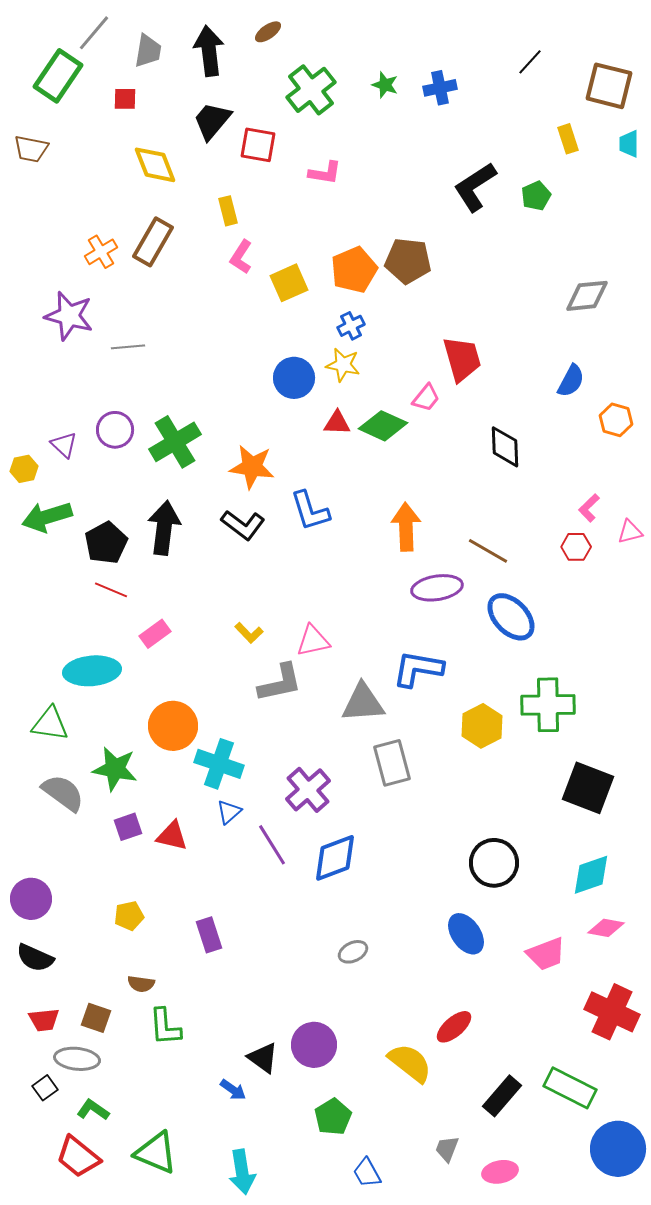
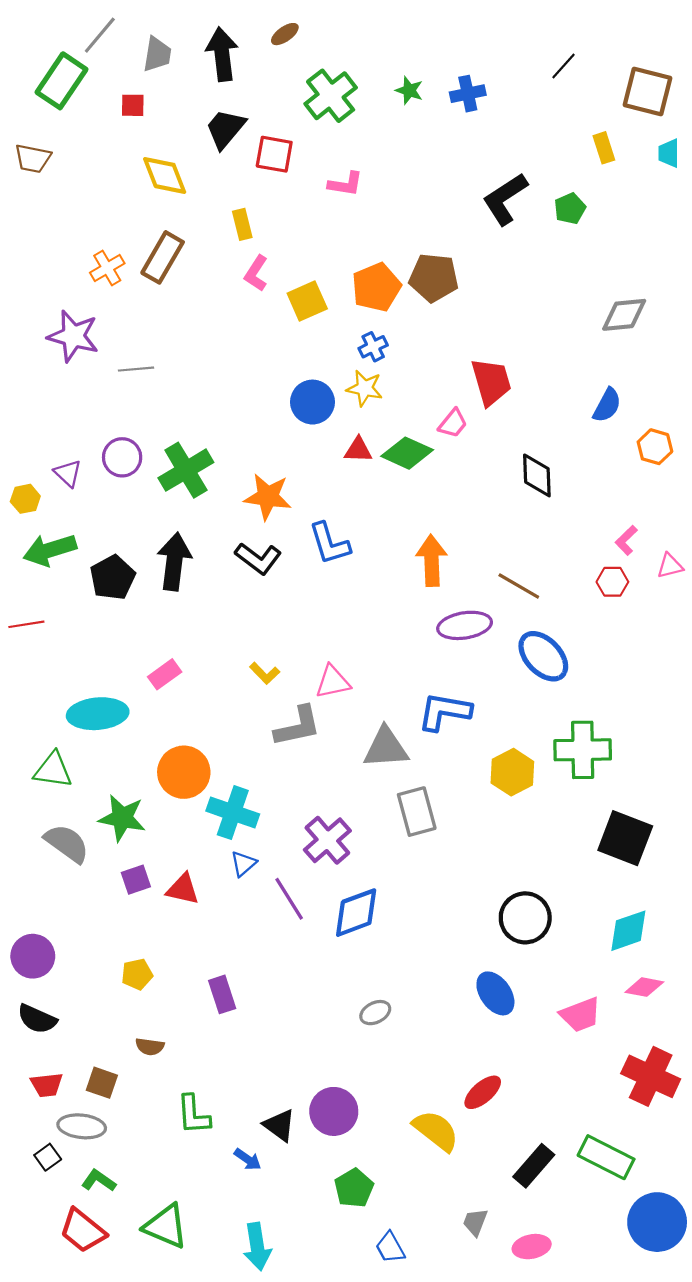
red line: (111, 590) -> (26, 624), moved, turned -32
green L-shape: (165, 1027) -> (193, 1115), moved

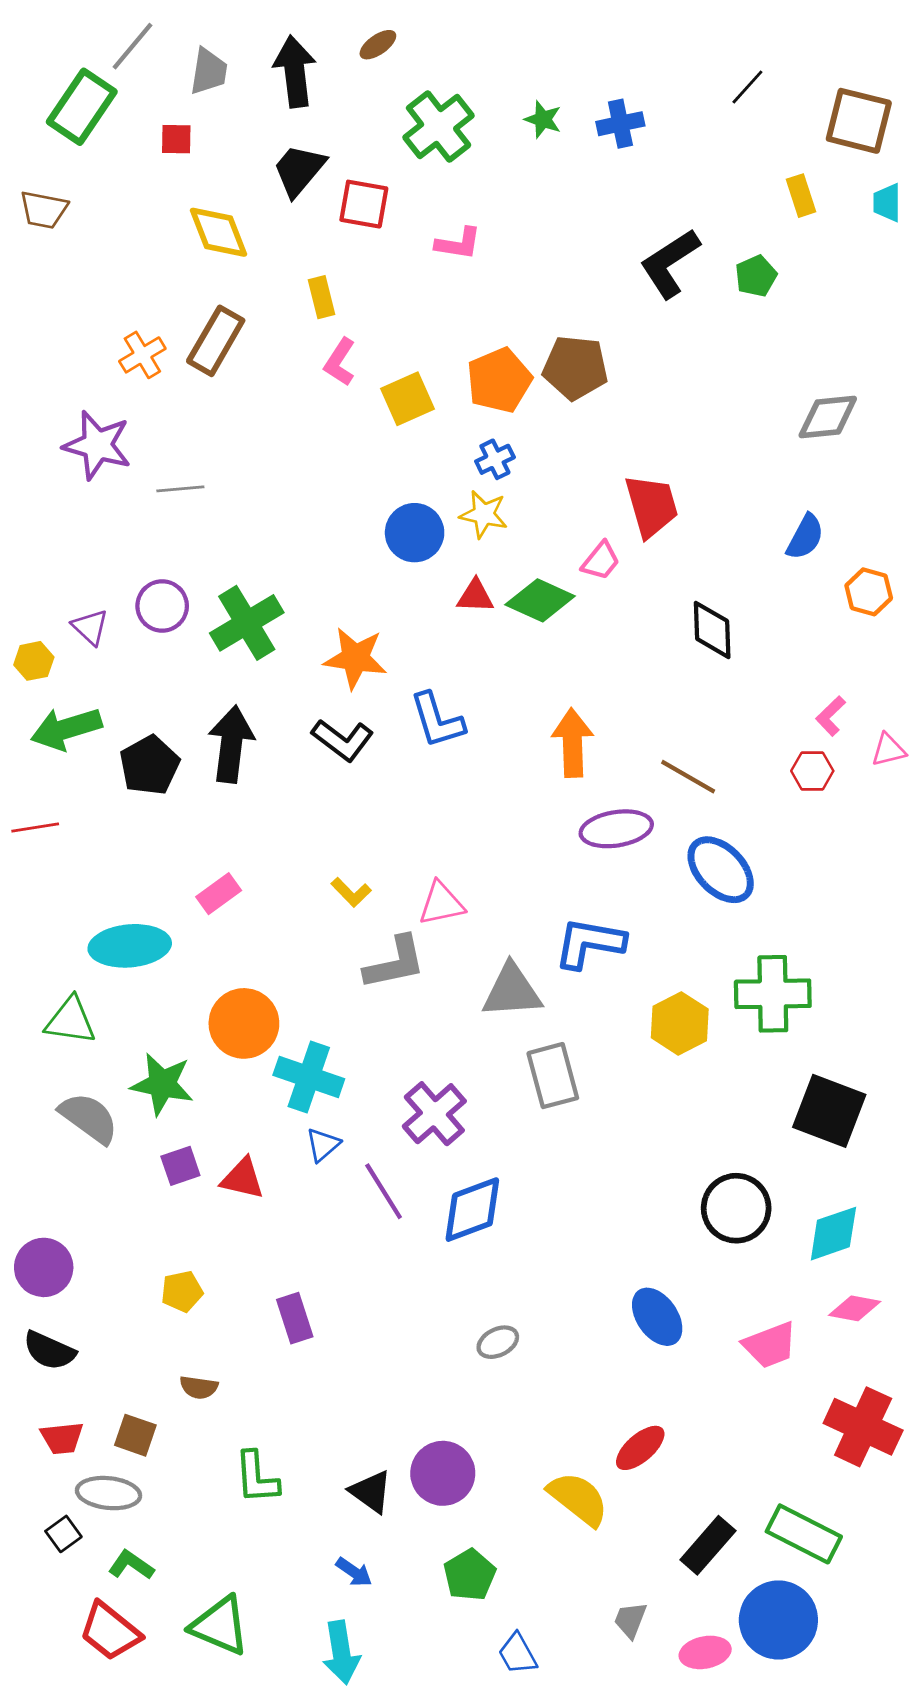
black circle: (525, 918) -> (736, 1208), moved
blue arrow: (248, 1159) -> (354, 1572), moved
blue circle: (657, 1222) -> (778, 1620), moved

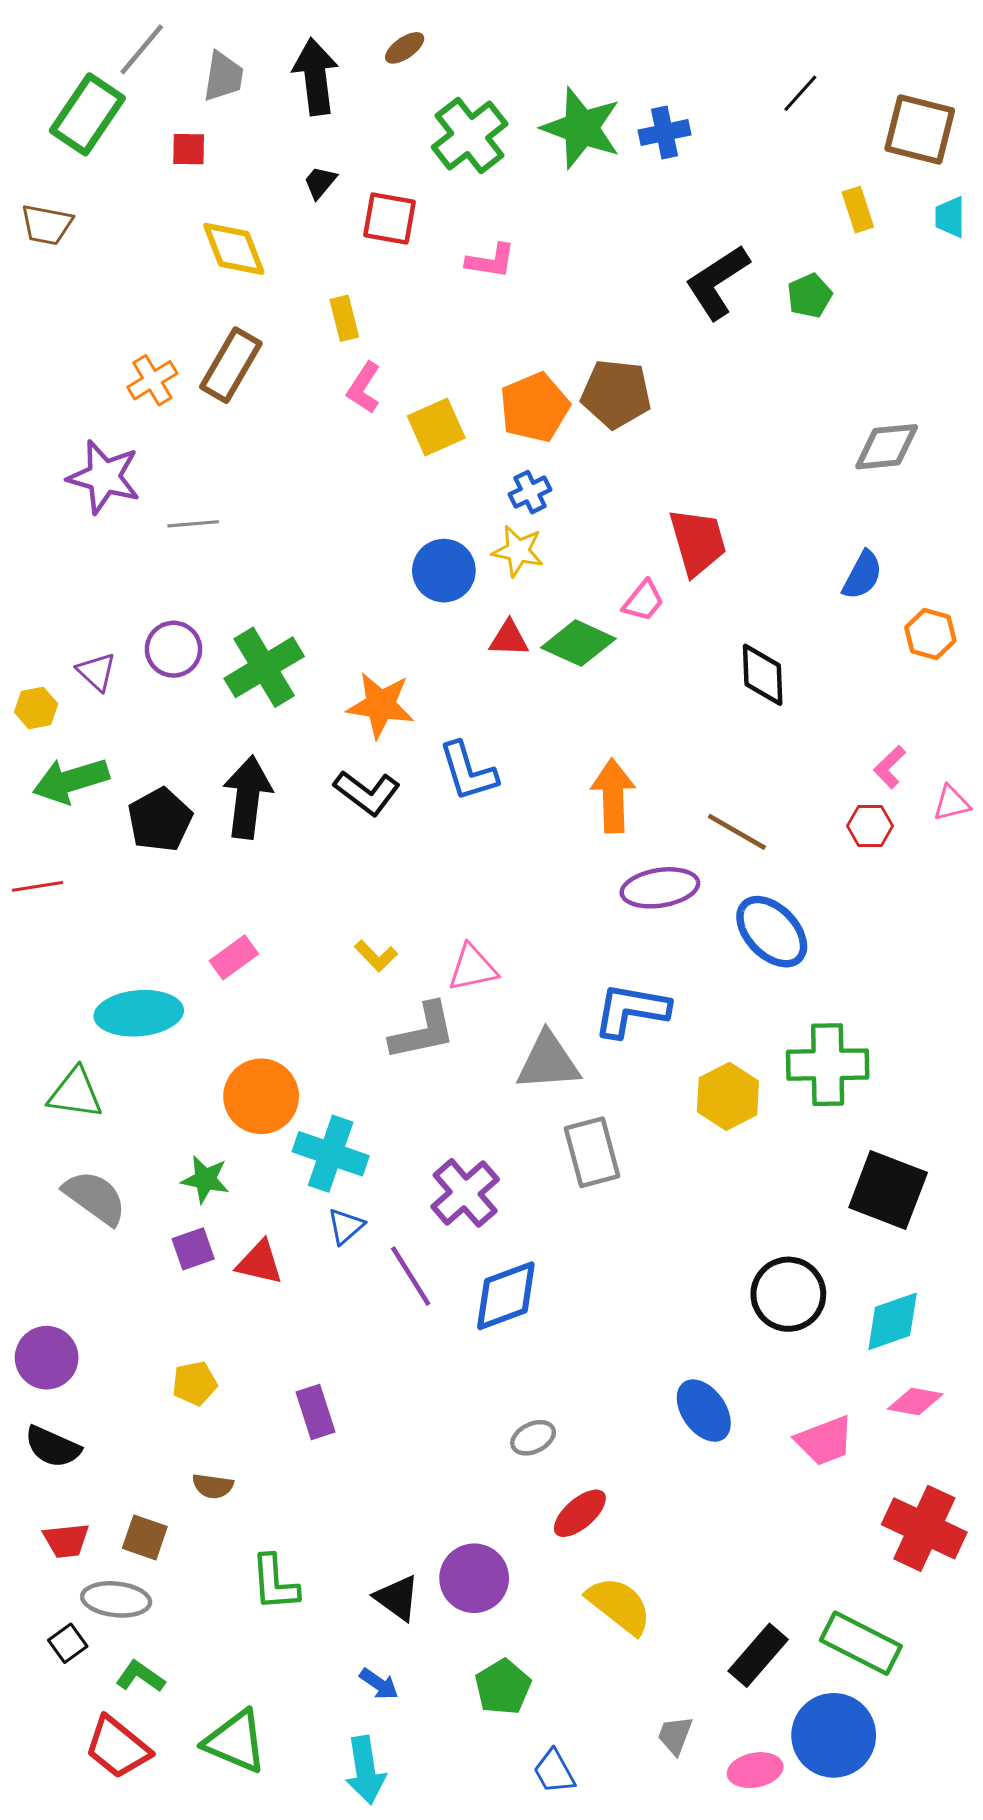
green star: (543, 119) -> (581, 128), size x2.0
black trapezoid: (299, 170) -> (320, 182), size x0.6
green star: (162, 1084) -> (205, 1179), moved, size x0.7
red ellipse: (640, 1448) -> (580, 1513), moved

